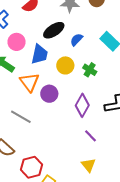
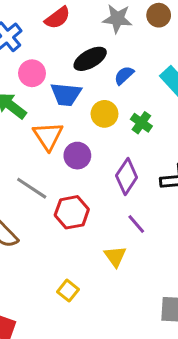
blue trapezoid: (39, 54) -> (66, 94), turned 80
yellow triangle: (89, 165) -> (115, 256), moved
red hexagon: (32, 167) -> (72, 212), moved

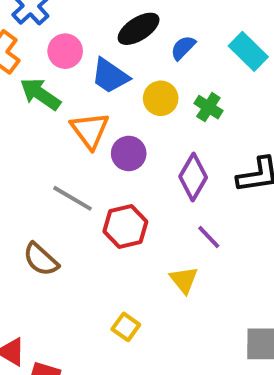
blue trapezoid: (66, 94) -> (110, 76), turned 32

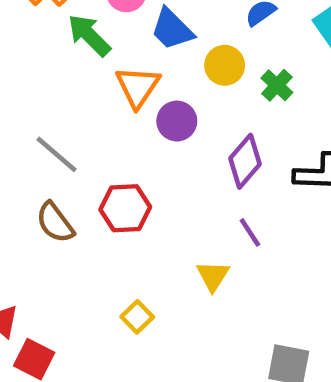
gray line: (72, 198) -> (57, 154), moved
red hexagon: (125, 227) -> (125, 208), moved

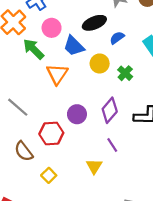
purple circle: (177, 121) -> (77, 114), moved
brown semicircle: (55, 223) -> (24, 151), moved
yellow square: (137, 317) -> (49, 175), moved

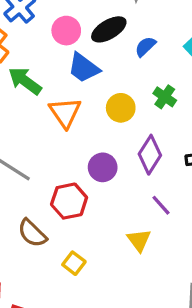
pink circle: (52, 28) -> (66, 31), moved
yellow circle: (100, 63) -> (121, 108), moved

